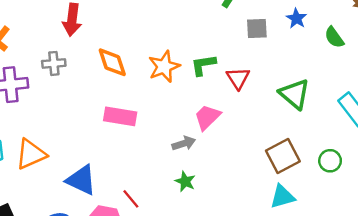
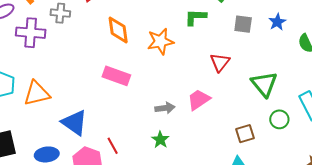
gray cross: (54, 63) -> (60, 13), moved
green L-shape: (203, 65) -> (195, 17), moved
pink trapezoid: (207, 117) -> (199, 100), moved
brown square: (283, 156) -> (245, 134), size x0.7
green circle: (330, 161) -> (279, 119), moved

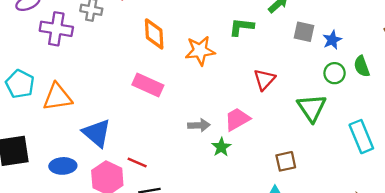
gray square: (243, 24) -> (304, 32), moved
green circle: (279, 119) -> (335, 73), moved
green star: (160, 140) -> (221, 147), moved
red line: (113, 146) -> (137, 163), turned -42

